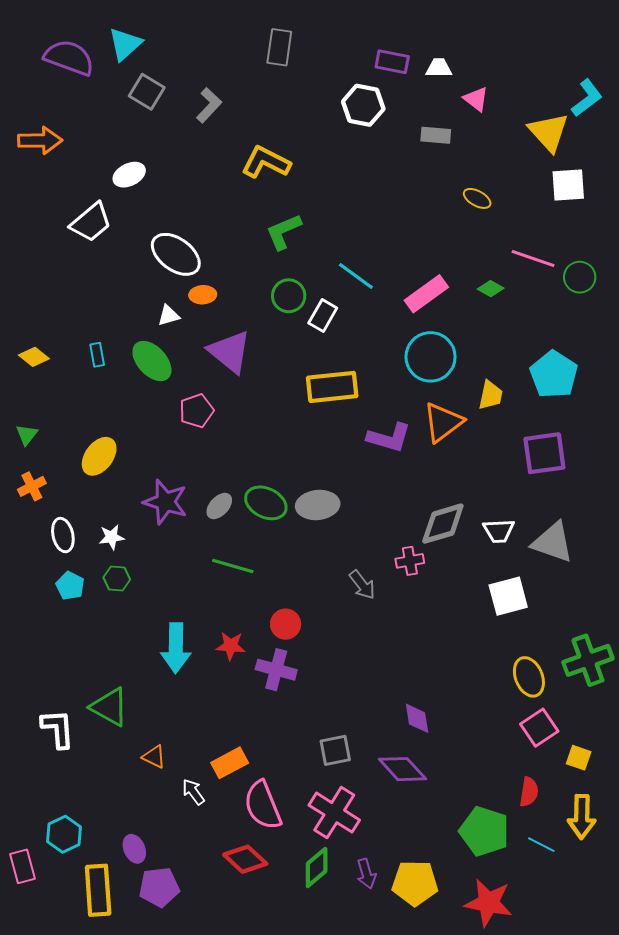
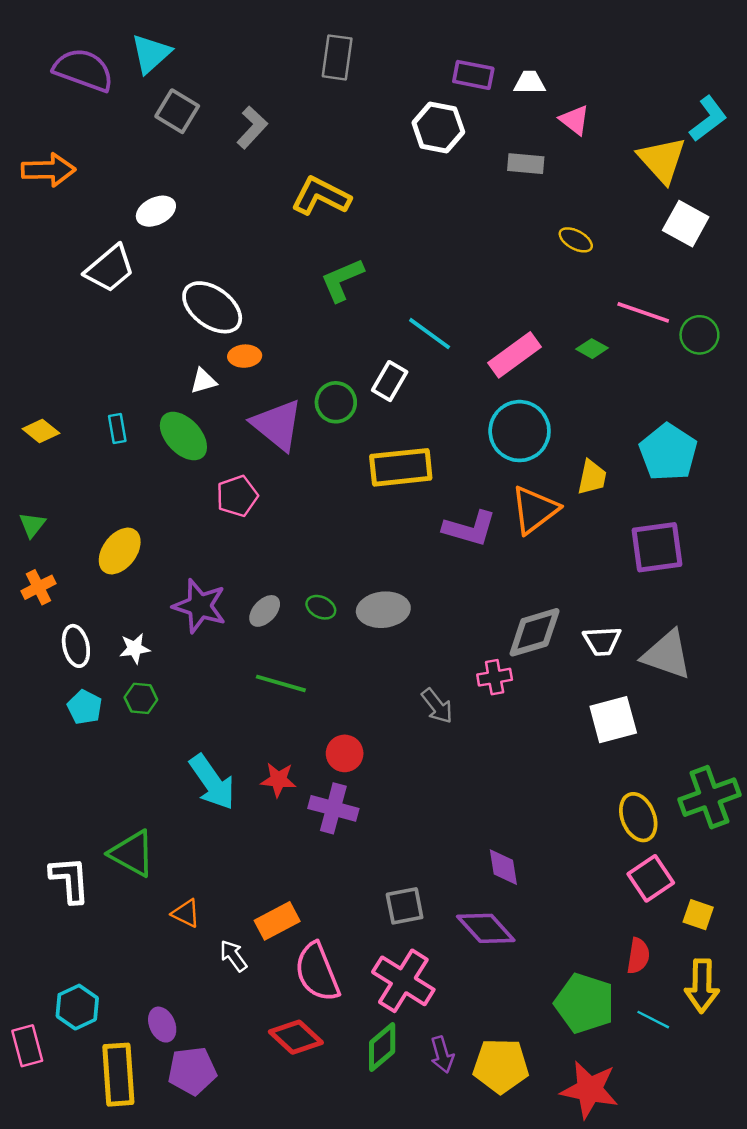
white square: (568, 185) -> (686, 224), turned 33
green circle: (289, 296) -> (336, 402), moved
green ellipse: (266, 503) -> (321, 607), size x0.6
cyan arrow: (176, 648) -> (212, 782), turned -36

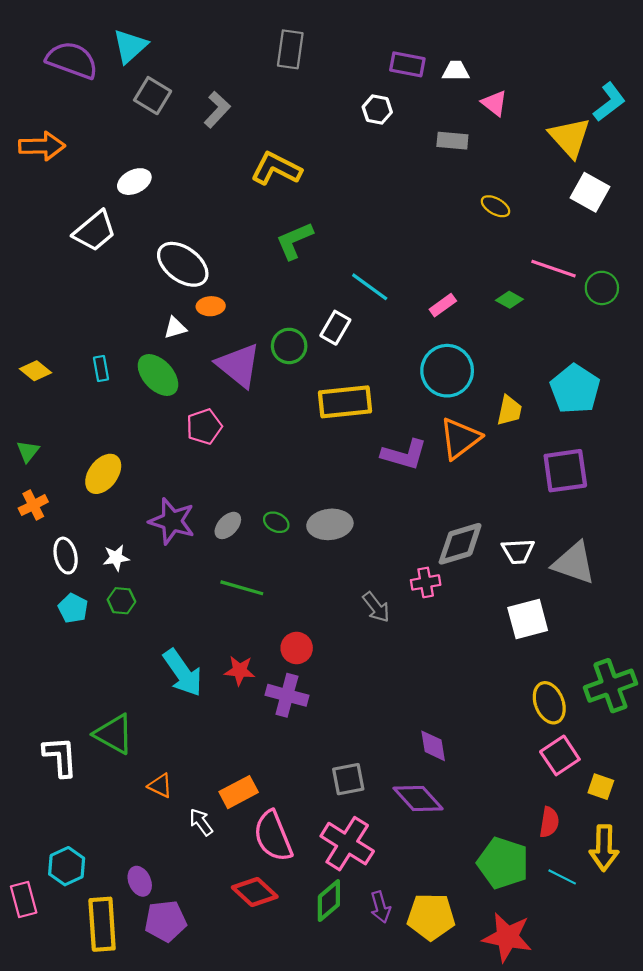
white hexagon: (438, 127) -> (377, 110), size x0.7
pink rectangle: (515, 355) -> (443, 305), size x0.6

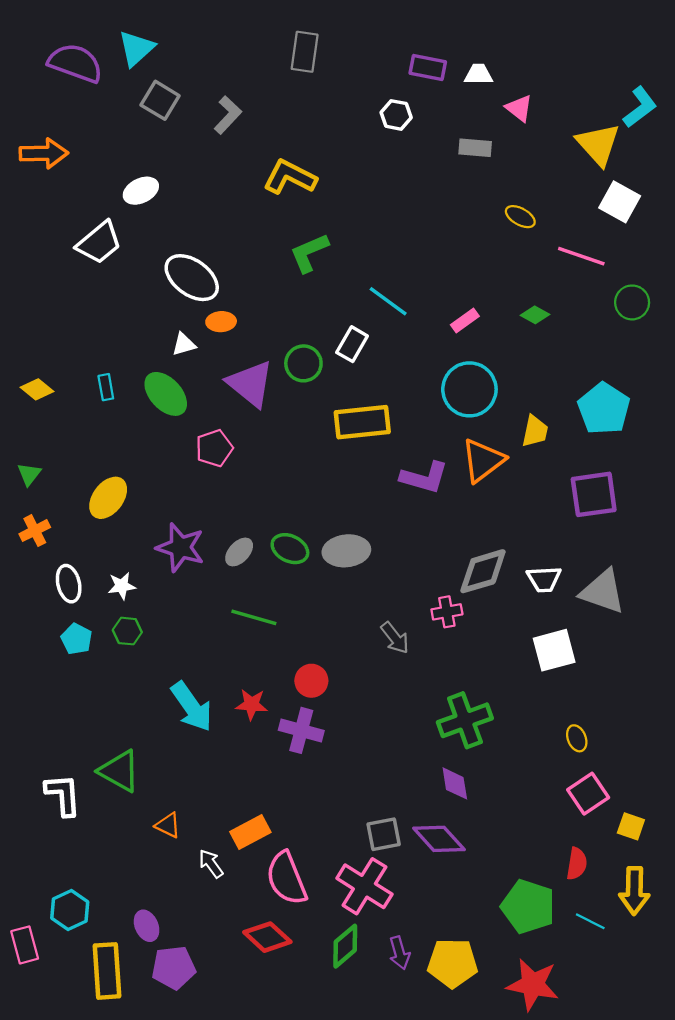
pink line: (554, 269) -> (581, 256), moved
green ellipse: (276, 522) -> (290, 549), size x1.4
green cross: (610, 686) -> (465, 720), moved
yellow ellipse: (549, 703) -> (577, 738), size x0.6
gray square: (348, 779) -> (384, 834), moved

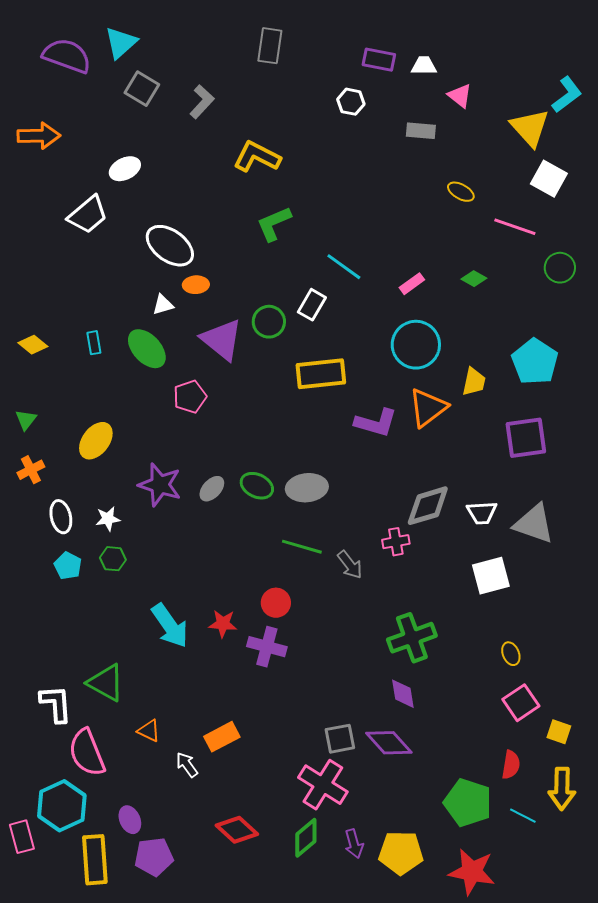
green line: (254, 617) -> (302, 547), moved
pink semicircle: (287, 878) -> (87, 753), moved
cyan hexagon: (70, 910) -> (62, 806), size x1.4

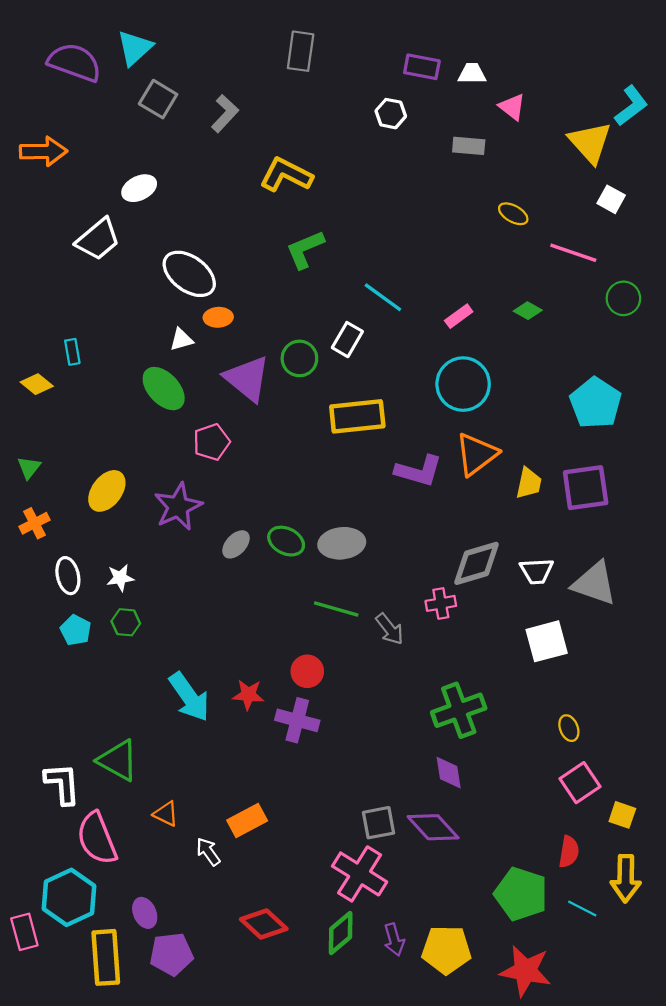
white square: (549, 179) -> (611, 199), size x0.7
cyan rectangle: (94, 343) -> (72, 352), moved
yellow trapezoid: (474, 382) -> (529, 483), moved
purple star: (160, 485) -> (178, 507), moved, turned 30

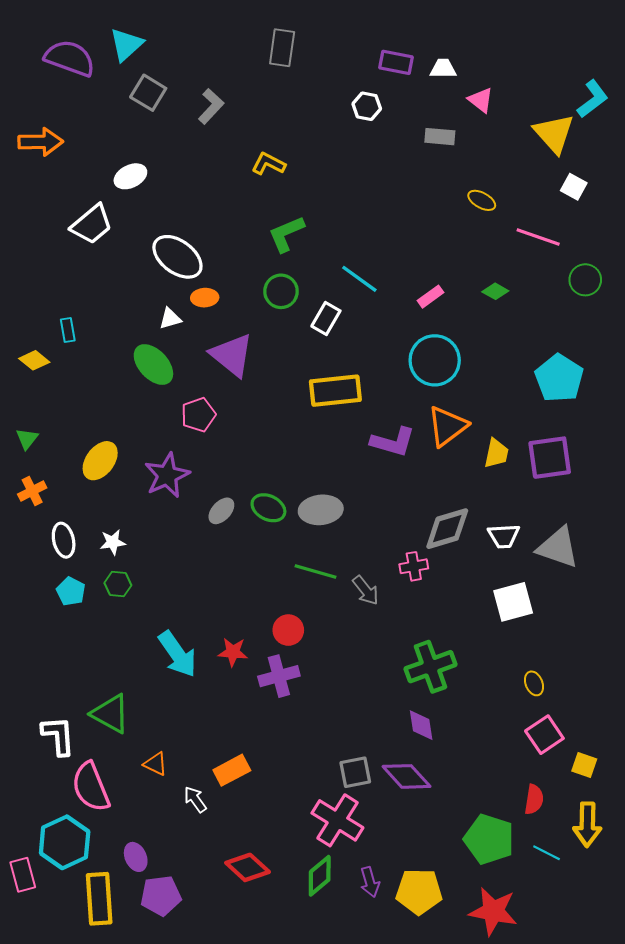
yellow L-shape: (286, 175) -> (268, 164), size x0.7
green circle: (299, 358) -> (281, 291), moved
purple cross: (297, 720) -> (279, 676), turned -30

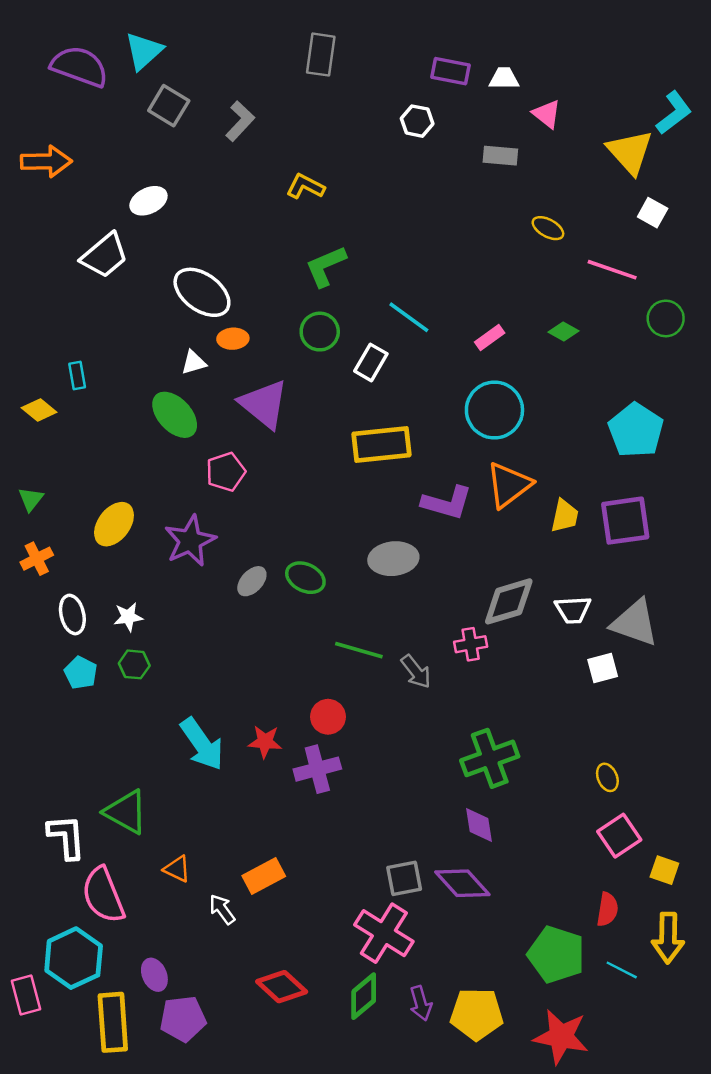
gray ellipse: (321, 510) -> (393, 559), moved
white square: (513, 602) -> (603, 668), moved, size x0.7

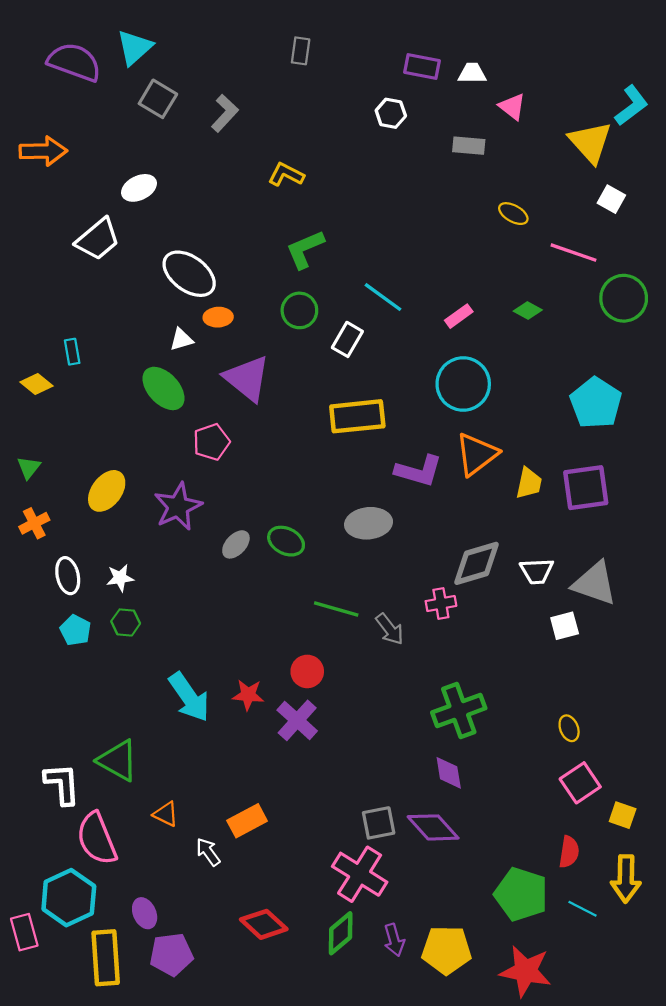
gray rectangle: (321, 55) -> (301, 51), size x0.7
green circle: (666, 318) -> (624, 298), size x1.4
purple cross: (317, 769) -> (297, 720), turned -33

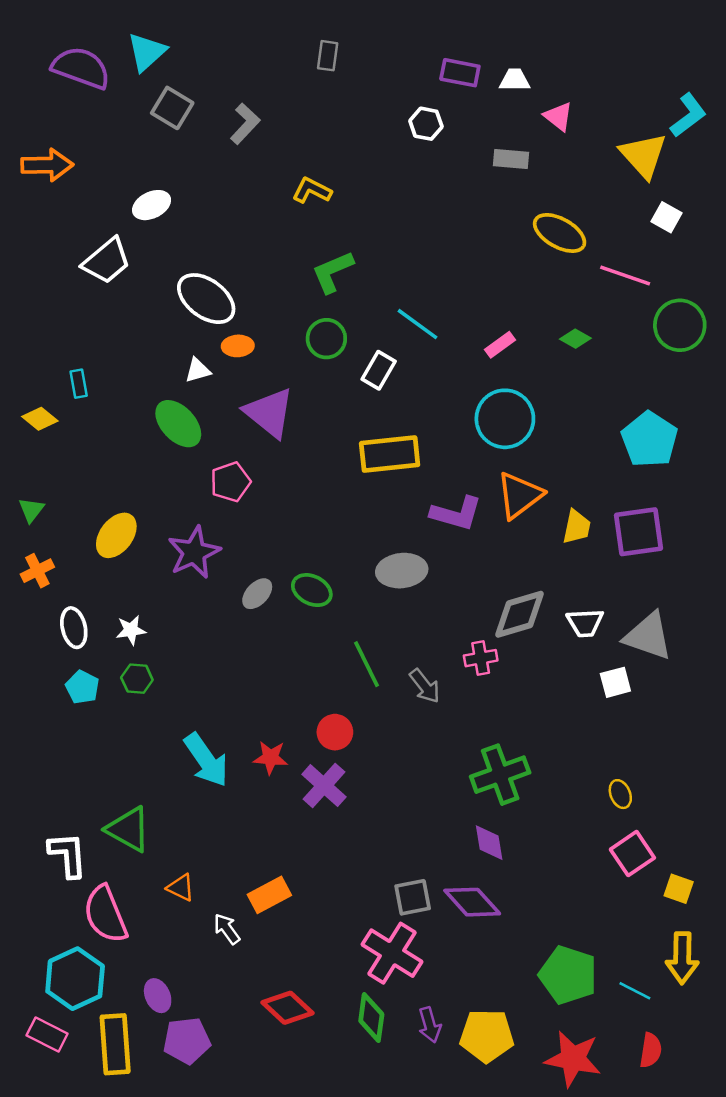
yellow ellipse: (513, 214) -> (560, 233), size x1.6
green line: (336, 609) -> (366, 664), turned 48
red semicircle: (569, 852) -> (651, 1050), moved
pink rectangle: (24, 932) -> (47, 1034), moved, turned -48
green diamond: (341, 933) -> (371, 1017), turned -42

